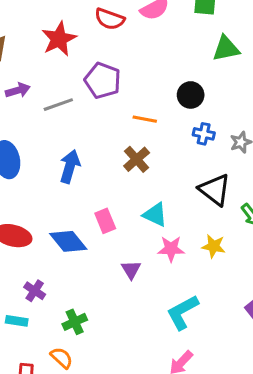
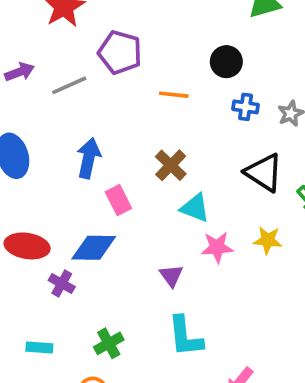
brown cross: (137, 159) -> (171, 165), moved
pink rectangle: (105, 221) -> (118, 200), moved
blue diamond: (68, 241) -> (94, 248), turned -45
purple cross: (35, 291) -> (62, 284), moved
cyan L-shape: (183, 312) -> (185, 336), moved, turned -63

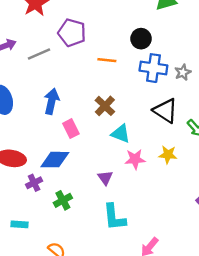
blue cross: (246, 107) -> (153, 68), size x1.6
purple cross: (62, 284) -> (34, 183), turned 35
green cross: (109, 343) -> (63, 200), moved

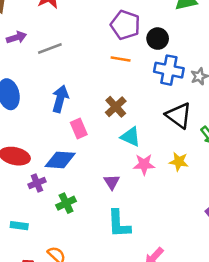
purple pentagon: (72, 33) -> (125, 25), moved

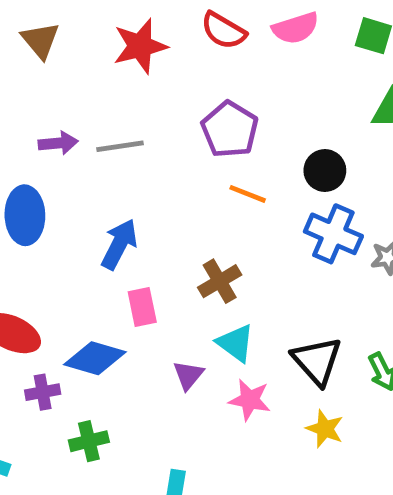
purple pentagon: (125, 25) -> (230, 129), moved
purple arrow: (17, 37) -> (58, 143), moved
black triangle: (179, 115) -> (317, 361), moved
yellow star: (179, 162) -> (325, 429), moved
purple triangle: (112, 182) -> (188, 375), moved

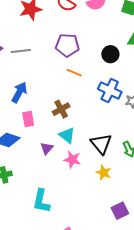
purple pentagon: (230, 129) -> (67, 45), turned -30
black circle: (325, 171) -> (110, 54), moved

